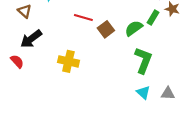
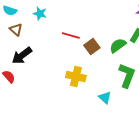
yellow cross: (68, 61) -> (76, 76), moved
cyan triangle: (143, 92) -> (105, 98), moved

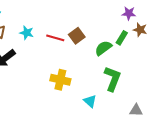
cyan star: (40, 14) -> (27, 33), moved
brown square: (92, 46) -> (77, 36), moved

